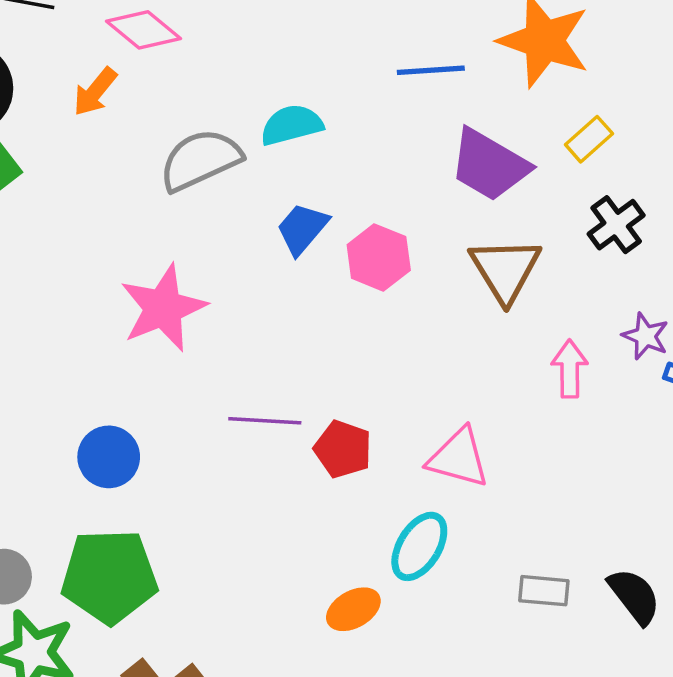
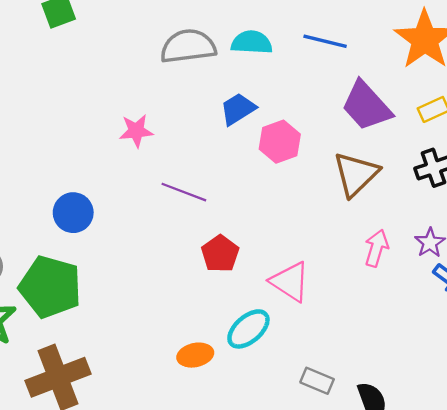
blue line: (431, 70) -> (325, 41), moved
pink star: (163, 308) -> (136, 131), size x0.6
purple line: (265, 421) -> (184, 192), moved

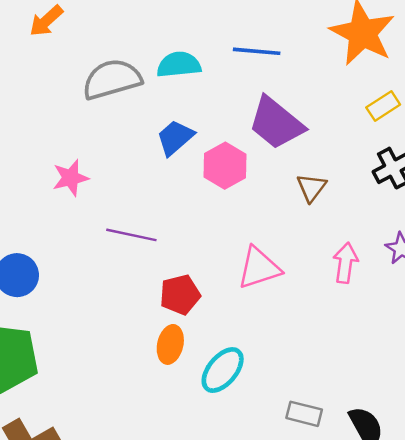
purple trapezoid: (366, 106) -> (276, 123), moved
brown triangle: (356, 174) -> (311, 188), size x0.6
red pentagon: (220, 254) -> (180, 295), turned 30
pink triangle: (290, 282) -> (259, 268), moved, turned -42
orange ellipse: (195, 355) -> (170, 344), moved, turned -56

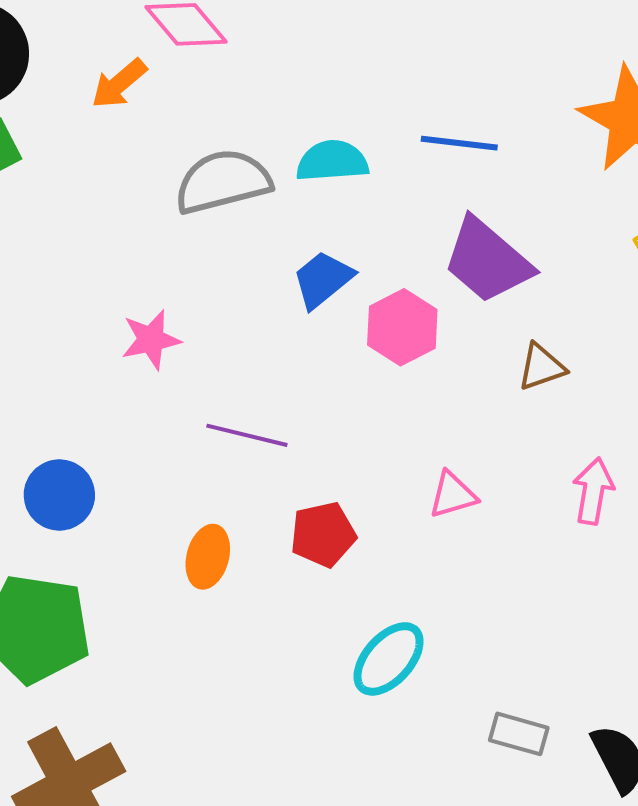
brown triangle: (311, 188) -> (542, 367), turned 32
pink triangle: (259, 268) -> (453, 495), size x0.7
orange ellipse: (170, 344) -> (208, 557), moved

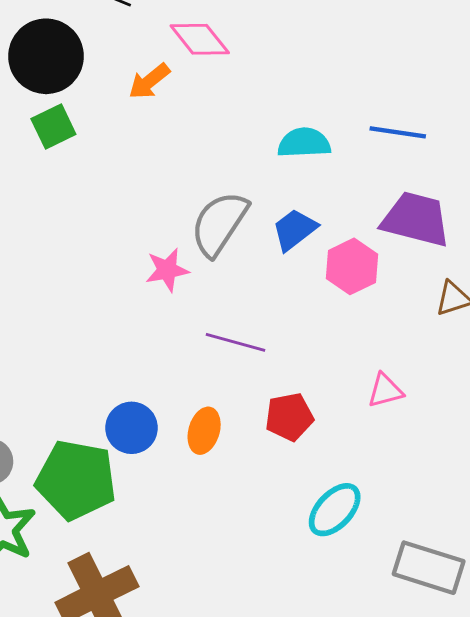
gray semicircle: (223, 182) -> (219, 224), moved, turned -44
purple trapezoid: (487, 261) -> (416, 219), turned 152
blue circle: (59, 495) -> (132, 428), moved
gray rectangle: (519, 734) -> (429, 568), size x1.6

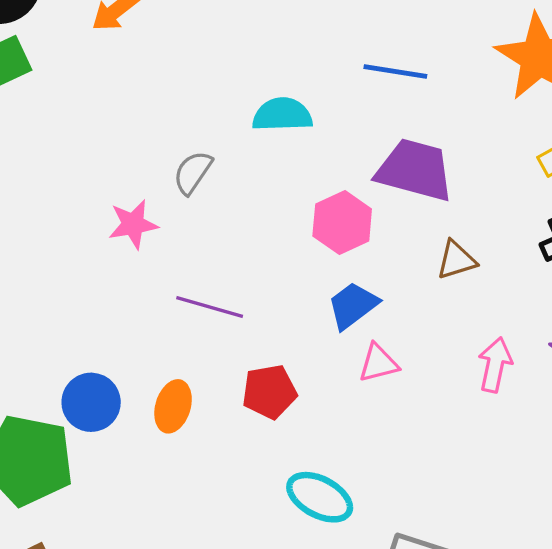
cyan semicircle: (304, 143) -> (282, 115), moved
gray semicircle: (219, 224) -> (193, 173), size x0.6
blue trapezoid: (295, 230) -> (353, 305), moved
cyan ellipse: (335, 510) -> (320, 497), turned 74

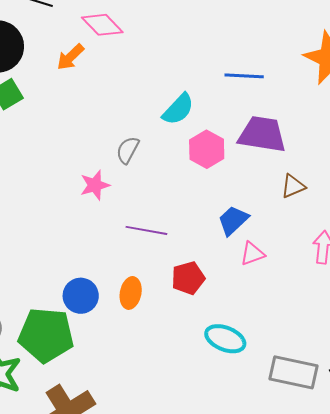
cyan semicircle: (282, 115) -> (178, 109), turned 141
pink hexagon: (342, 222) -> (207, 149), moved

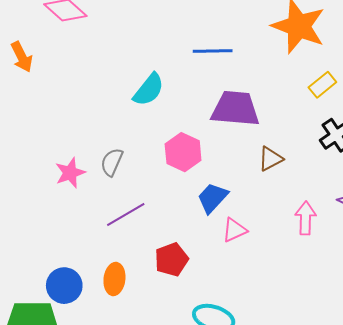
orange arrow: (70, 57) -> (22, 57), moved, turned -68
pink hexagon: (207, 149) -> (183, 152), moved
gray semicircle: (128, 150) -> (112, 162), moved
purple line: (146, 230) -> (126, 215), turned -36

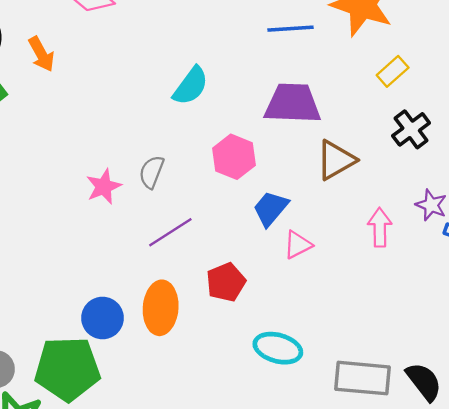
blue line: (213, 51) -> (290, 29), moved
brown triangle: (270, 159) -> (336, 160), size x1.4
orange ellipse: (114, 279) -> (161, 308), size x1.4

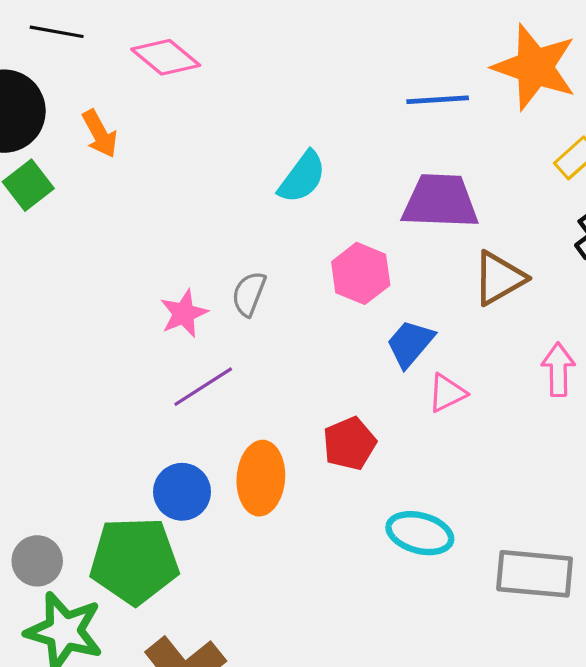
purple line: (170, 232) -> (203, 387), moved

